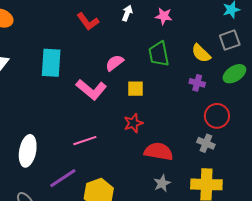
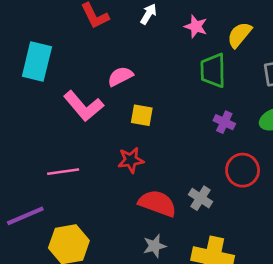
yellow semicircle: (201, 53) -> (239, 35), moved, turned 75
green trapezoid: (159, 54) -> (213, 70), moved
gray cross: (206, 143) -> (201, 198), moved

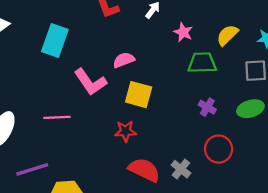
pink star: (196, 27) -> (183, 32), moved
green trapezoid: (213, 70) -> (202, 63), turned 84
yellow square: (142, 115) -> (139, 95), size x1.4
pink line: (63, 172) -> (57, 117), moved

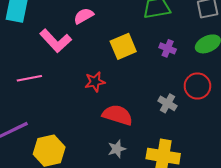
yellow square: (139, 95) -> (123, 46), moved, turned -30
red circle: (219, 149) -> (197, 86), moved
gray cross: (181, 169) -> (167, 103), moved

